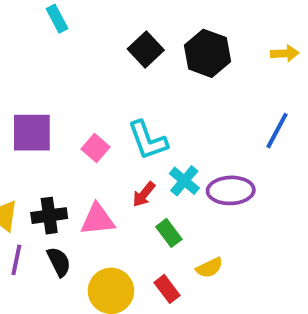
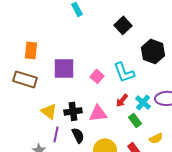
black hexagon: (208, 53) -> (153, 51), moved
cyan cross: (184, 181) -> (143, 102), moved

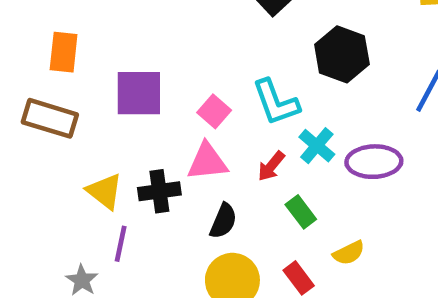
cyan cross: (143, 102) -> (317, 146), moved
pink triangle: (98, 113) -> (207, 162), moved
black semicircle: (78, 135) -> (223, 221), moved, turned 49

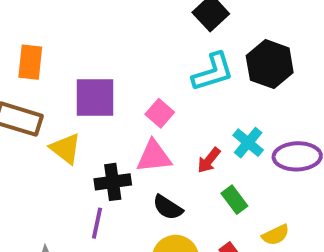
cyan L-shape: (276, 102) -> (213, 72), moved, turned -87
yellow triangle: (105, 191) -> (66, 149), moved
black semicircle: (223, 221) -> (168, 207), turned 100
purple line: (121, 244) -> (97, 223), moved

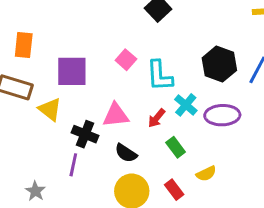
black hexagon: (270, 64) -> (219, 64), moved
cyan L-shape: (213, 72) -> (159, 76), moved, turned 104
pink square: (160, 113) -> (126, 60), moved
black cross: (113, 182) -> (85, 134), turned 30

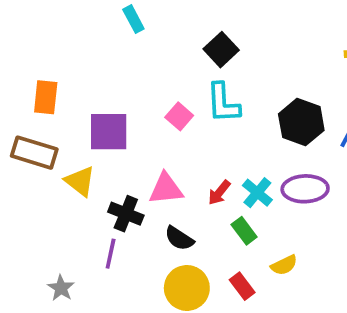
cyan L-shape: (159, 76) -> (223, 103), moved
cyan cross: (186, 105) -> (257, 193), moved

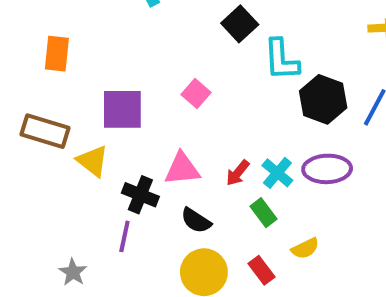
orange rectangle: (46, 97) -> (57, 54), moved
cyan L-shape: (223, 103) -> (281, 60), moved

